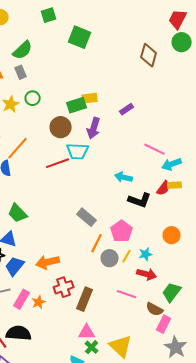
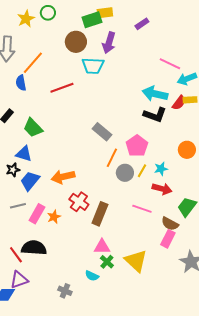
red line: (58, 163) -> (62, 88), moved
cyan arrow: (124, 177) -> (155, 94), moved, size x1.4
red cross: (64, 287) -> (79, 202), turned -36
pink rectangle: (164, 324) -> (168, 239), moved

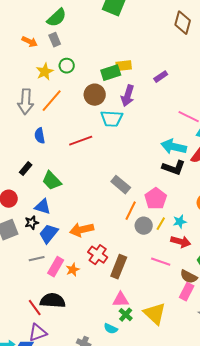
orange line: (33, 63) -> (52, 101), moved

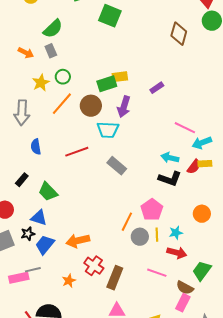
orange line: (52, 101) -> (62, 104), moved
cyan arrow: (174, 147) -> (170, 158), size x0.7
gray rectangle: (121, 185) -> (117, 166), moved
yellow line: (161, 224) -> (157, 235), turned -32
pink rectangle: (56, 267) -> (19, 278), moved, turned 48

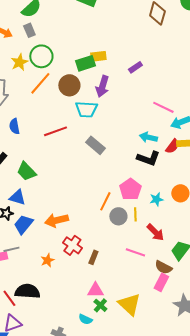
green circle: (63, 77) -> (41, 56), size x1.5
cyan star: (176, 233) -> (156, 199), moved
red arrow: (177, 253) -> (155, 232), turned 30
brown rectangle: (115, 278) -> (93, 257), size x0.6

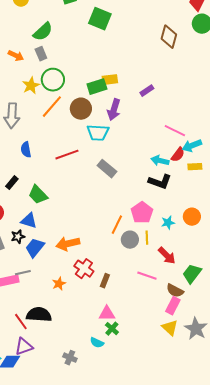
red semicircle: (172, 146) -> (178, 155), moved
yellow triangle: (129, 304) -> (170, 328), moved, size x0.7

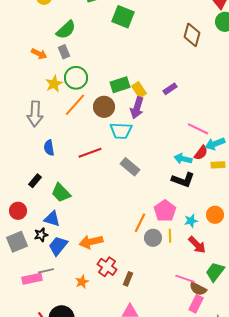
yellow rectangle: (110, 80) -> (139, 90), moved, turned 63
red arrow: (167, 256) -> (197, 245), moved
pink line: (147, 276) -> (185, 279), moved

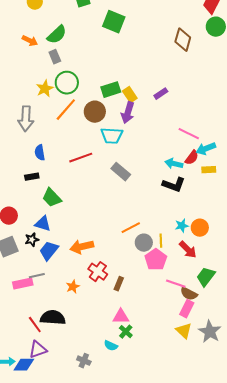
orange arrow: (39, 54) -> (30, 41), moved
black rectangle: (35, 181) -> (32, 177), moved, turned 40
pink pentagon: (165, 211) -> (156, 260), moved
orange circle: (215, 215) -> (200, 228), moved
orange line: (140, 223) -> (131, 228), turned 36

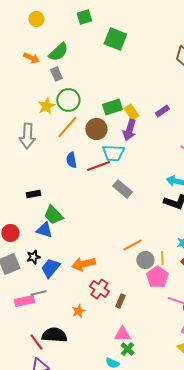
blue semicircle: (40, 153) -> (71, 160), moved
red line: (81, 158) -> (98, 166), moved
blue triangle: (43, 224) -> (44, 230), moved
orange star: (73, 287) -> (78, 311), moved

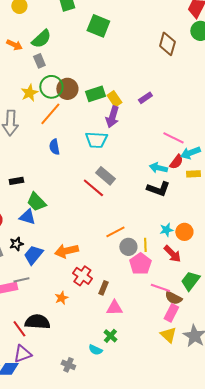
brown circle: (96, 129) -> (67, 89), moved
red line: (98, 166) -> (93, 188), moved, turned 60
pink triangle: (122, 334) -> (114, 308), moved

